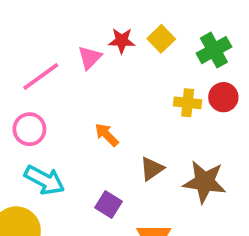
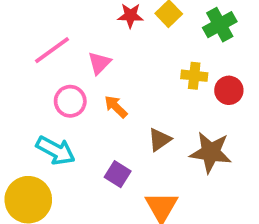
pink triangle: (90, 58) -> (99, 63), moved
red circle: (223, 97) -> (229, 90), moved
pink circle: (29, 129) -> (70, 101), moved

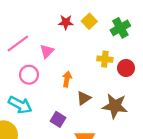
orange arrow: (116, 107) -> (67, 79), moved, turned 56

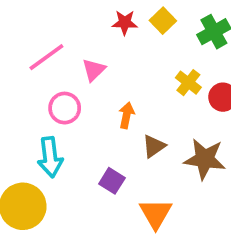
yellow cross: (105, 59) -> (188, 83), turned 32
cyan arrow: (20, 105) -> (50, 157), turned 55

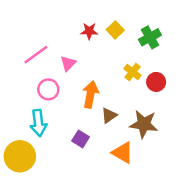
orange arrow: (126, 115) -> (90, 94), size x1.5
orange triangle: (156, 214) -> (123, 153), moved, turned -30

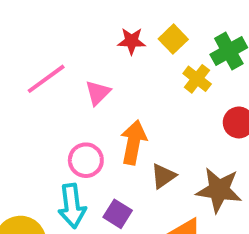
yellow cross: (133, 72) -> (197, 79), moved
pink circle: (48, 89) -> (86, 160), moved
cyan arrow: (38, 123) -> (72, 206), moved

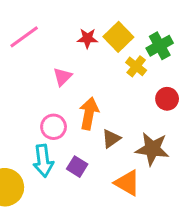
yellow square: (173, 39) -> (118, 37), size x1.4
pink line: (46, 79) -> (24, 37), moved

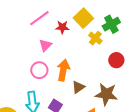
pink line: (24, 37) -> (39, 18), moved
red star: (87, 38) -> (62, 27), moved
pink circle: (54, 127) -> (39, 70), moved

